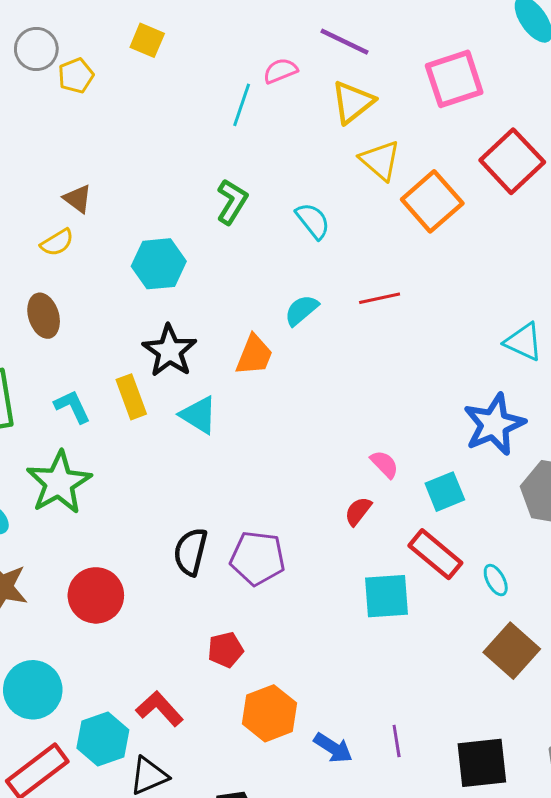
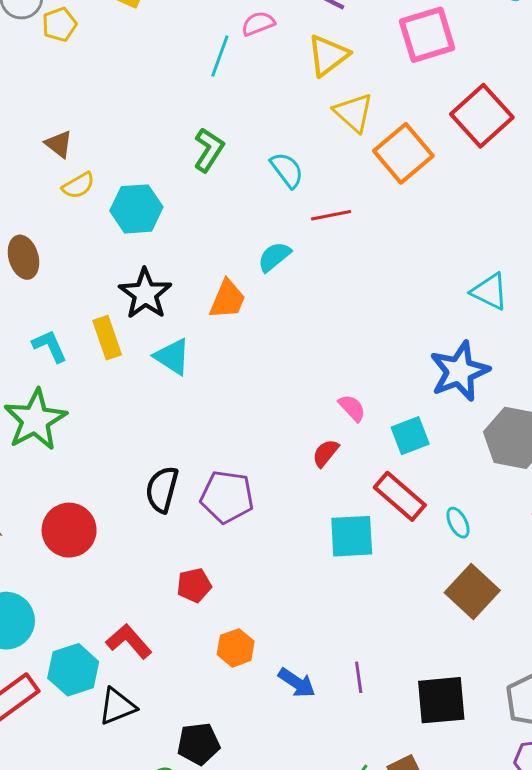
yellow semicircle: (57, 242) -> (78, 186), moved
red line: (380, 298) -> (331, 215), moved
orange hexagon: (269, 713) -> (236, 648), size x0.7

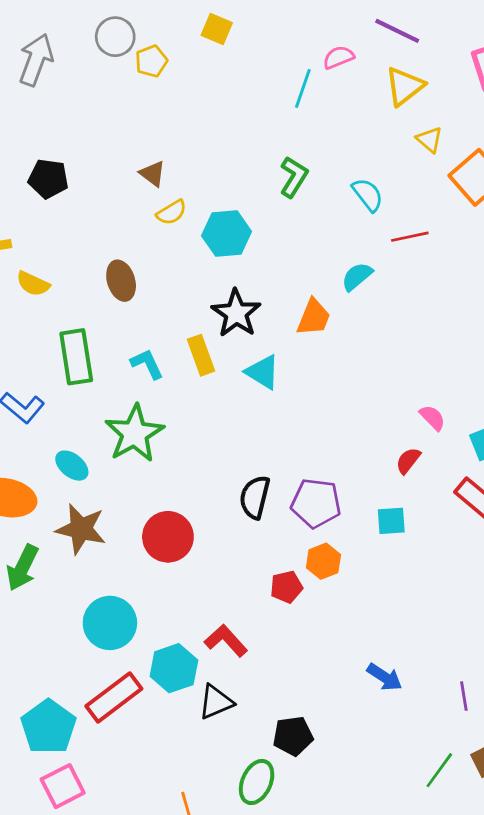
yellow triangle: (354, 113) -> (430, 140), size x0.7
cyan square: (352, 536) -> (391, 521), moved, size x0.7
orange hexagon: (236, 648) -> (323, 561), moved
purple line: (359, 677) -> (464, 696), moved

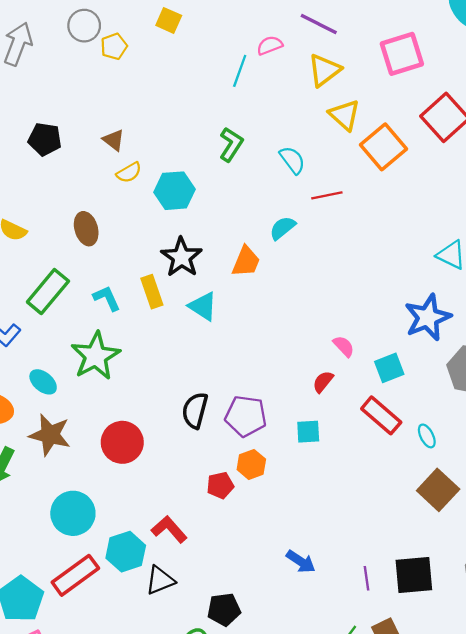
yellow triangle: (430, 140) -> (344, 115), size x1.4
black pentagon: (48, 179) -> (45, 139), moved
green rectangle: (76, 357) -> (48, 292), turned 48

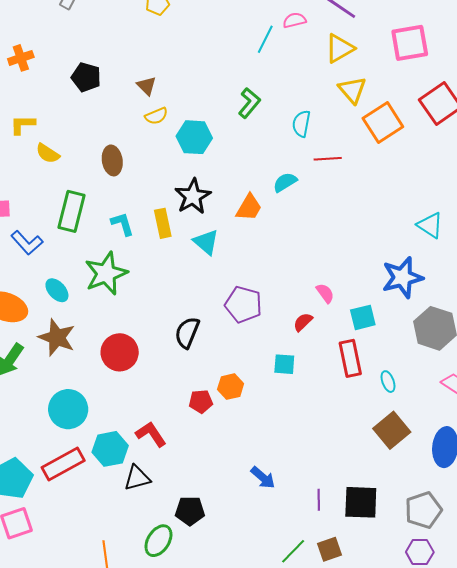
cyan semicircle: (292, 160) -> (301, 124), turned -140
green rectangle: (48, 292) -> (72, 211), turned -33
red rectangle: (381, 415) -> (350, 358), turned 30
purple pentagon: (246, 416) -> (243, 304), moved

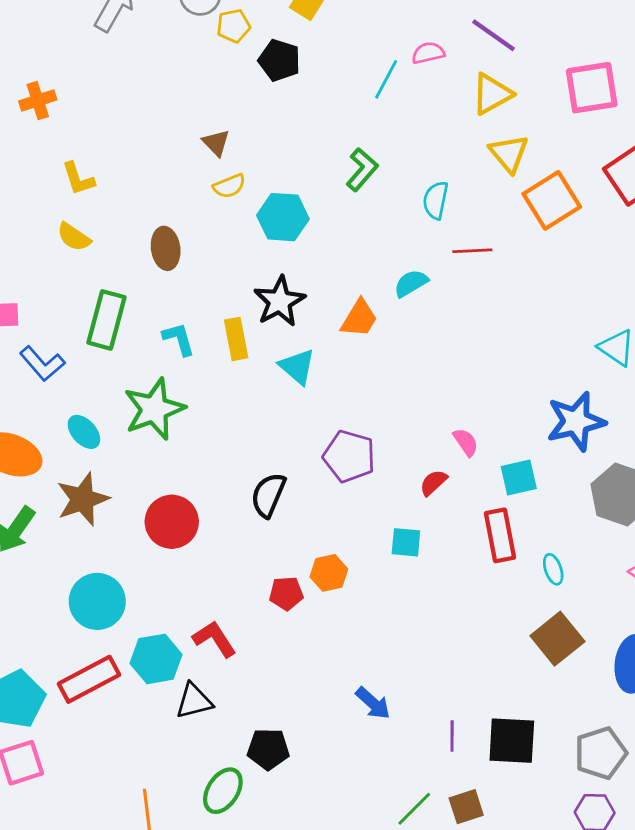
black pentagon: (86, 77) -> (279, 60), moved
yellow L-shape: (23, 125) -> (78, 179), moved, turned -108
brown star: (57, 338) -> (83, 499), turned 30

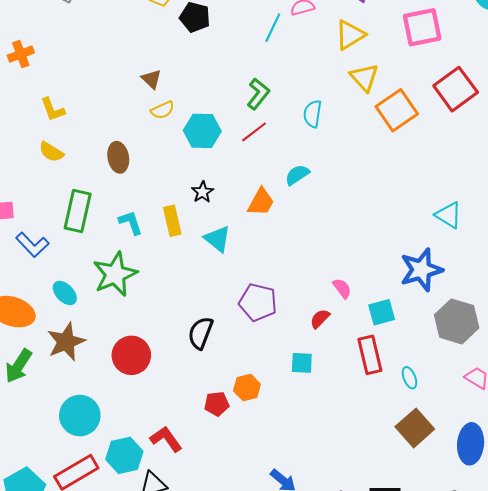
red line: (472, 251) -> (254, 132), moved, turned -32
black star: (280, 301) -> (203, 192), size x0.6

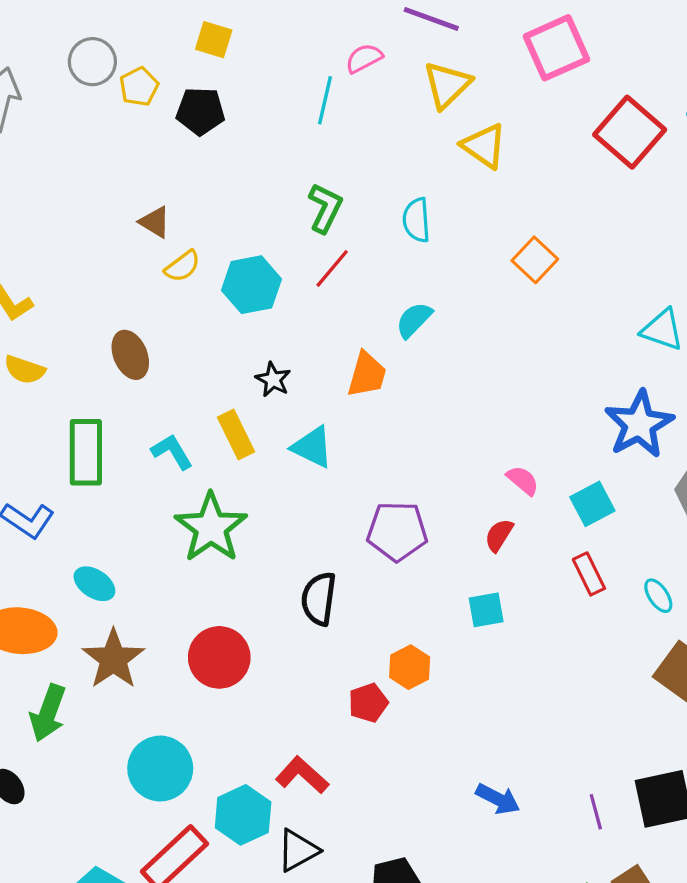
orange square: (397, 110) -> (535, 260), moved, size x0.7
green star: (115, 274) -> (211, 528), moved
red rectangle: (370, 355) -> (589, 574), size x0.7

